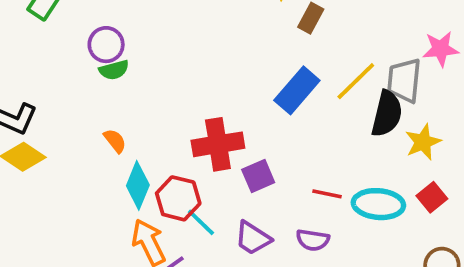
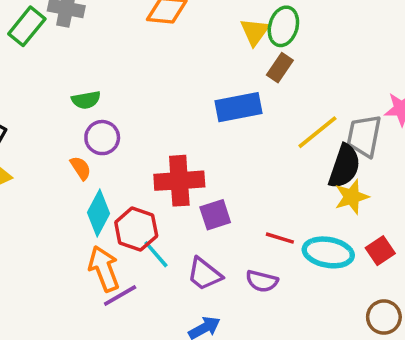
purple circle: (106, 45) -> (102, 138), moved
blue rectangle: (297, 90) -> (239, 107), moved, turned 33
yellow star: (423, 142) -> (352, 197), moved

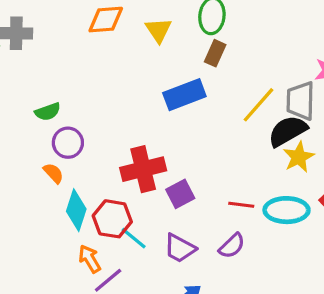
yellow triangle: (255, 32) -> (159, 30), moved
black semicircle: (344, 166) -> (288, 131), turned -129
orange arrow: (104, 269) -> (90, 259), size x0.7
purple semicircle: (262, 281) -> (232, 246), turned -48

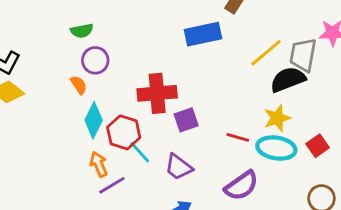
yellow star: (299, 157) -> (277, 118), moved
purple semicircle: (232, 246) -> (241, 186), moved, size x1.4

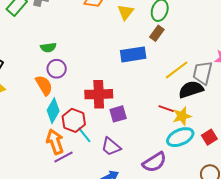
orange semicircle: (79, 85) -> (44, 85), size x1.5
red line: (238, 137) -> (166, 109), moved
cyan ellipse: (276, 148) -> (180, 137), turned -36
orange arrow: (99, 164) -> (55, 142), size x1.4

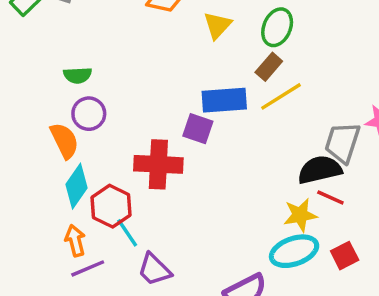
yellow line: (177, 70) -> (281, 96), moved
red line: (166, 109) -> (330, 197), moved
purple square: (118, 114) -> (198, 129), moved, turned 30
orange arrow: (55, 142) -> (75, 241), size x0.7
purple trapezoid: (111, 147) -> (154, 270), moved

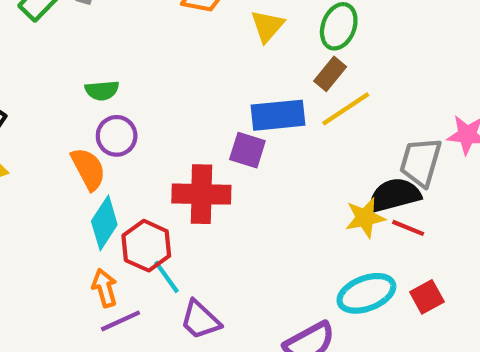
yellow star: (300, 215) -> (365, 218), moved

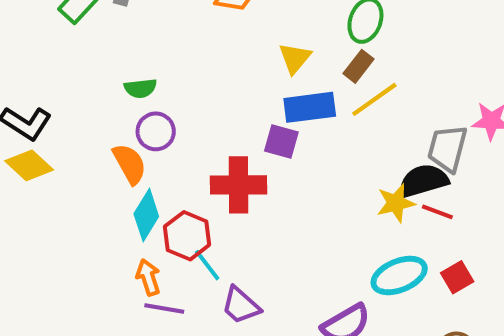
yellow triangle: (267, 26) -> (295, 58), moved
purple line: (120, 321) -> (164, 308), turned 36

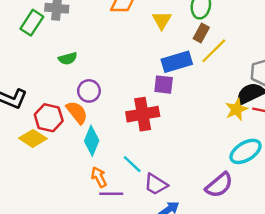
yellow triangle: (295, 58) -> (162, 20), moved
green semicircle: (140, 88) -> (68, 58), moved
yellow diamond: (29, 165) -> (33, 138), moved
red hexagon: (187, 236) -> (49, 118), moved

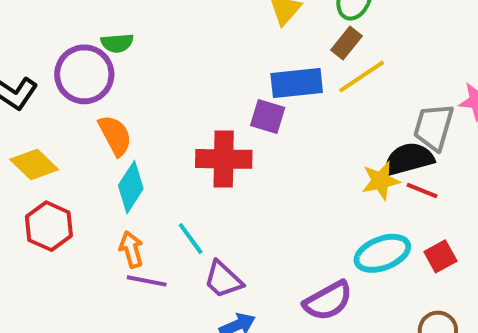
purple circle: (89, 91) -> (84, 74), moved, size x1.5
red hexagon: (49, 118) -> (49, 226), moved

